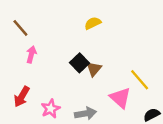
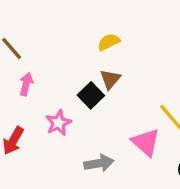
brown triangle: (94, 69) -> (110, 79), moved
pink star: (51, 109) -> (58, 123), moved

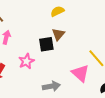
black square: (91, 95) -> (46, 44), turned 35

